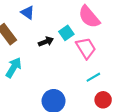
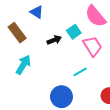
cyan line: (93, 77) -> (80, 72), moved

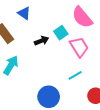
cyan line: (80, 72) -> (75, 75), moved

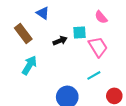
pink semicircle: (82, 17) -> (101, 17), size x0.6
cyan square: (61, 33) -> (80, 32), turned 32

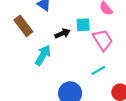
cyan arrow: (29, 65) -> (43, 55), moved

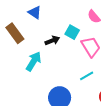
cyan square: (83, 25) -> (72, 32), turned 32

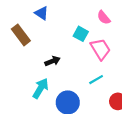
black arrow: (52, 41) -> (52, 61), moved
cyan arrow: (34, 61) -> (41, 88), moved

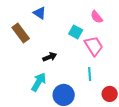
cyan line: (96, 80) -> (90, 74), turned -64

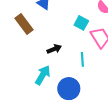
cyan line: (90, 74) -> (82, 59), moved

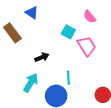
cyan line: (82, 59) -> (68, 78), moved

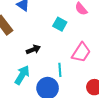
pink trapezoid: (87, 46) -> (81, 53), moved, turned 65

